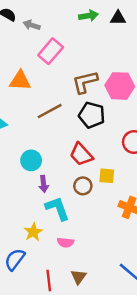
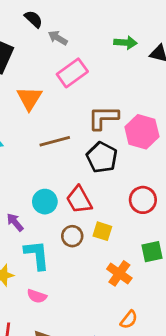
orange triangle: (20, 81) -> (29, 98), turned 45
cyan circle: (31, 160) -> (45, 202), moved
purple arrow: (44, 184) -> (15, 222), moved, turned 133

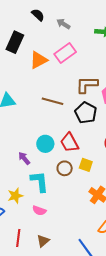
gray arrow: (58, 38) -> (63, 24), moved
orange triangle: (29, 98) -> (39, 60), moved, turned 30
brown line: (55, 141) -> (53, 101), turned 30

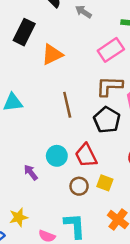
pink rectangle: (65, 53) -> (111, 50), moved
brown line: (53, 101) -> (67, 105), turned 60
cyan L-shape: (39, 181) -> (75, 226), moved

